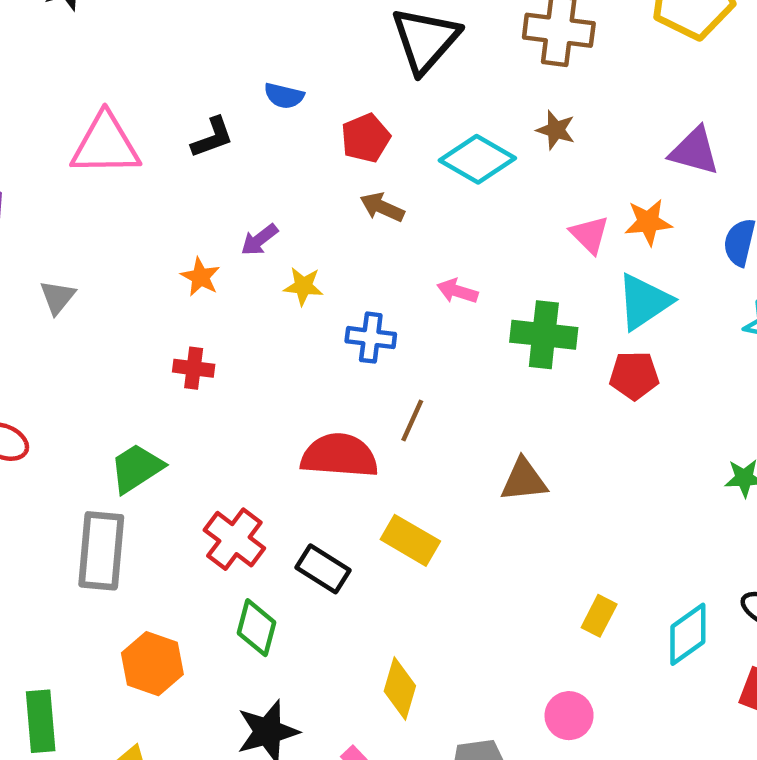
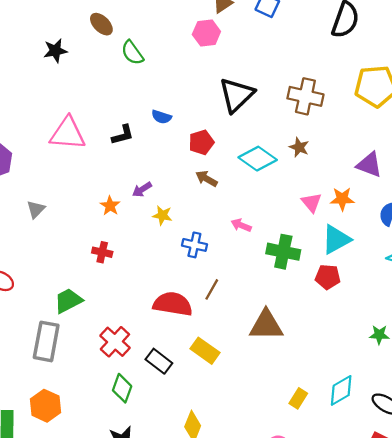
brown triangle: (524, 480) -> (266, 325), size x1.4
cyan diamond: (688, 634) -> (341, 390), moved
orange hexagon: (152, 664) -> (45, 406), moved

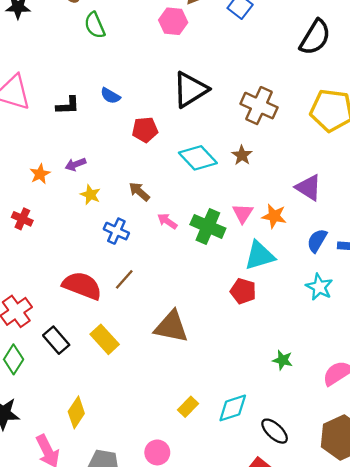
brown arrow: (206, 179) -> (139, 192), moved
green cross: (283, 252) -> (208, 226), moved

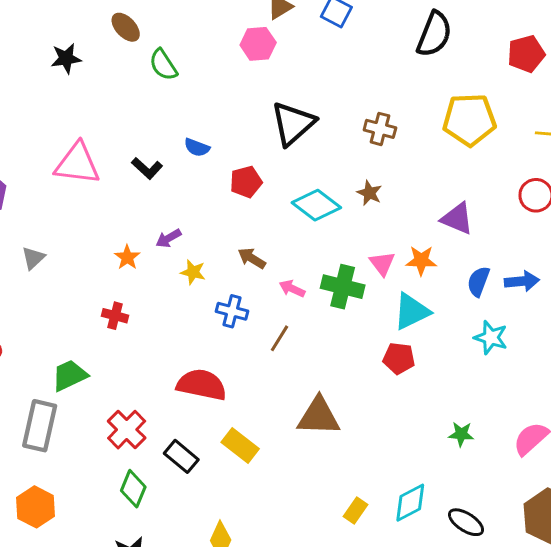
black L-shape: (68, 106) -> (147, 168), turned 55
brown cross: (259, 106) -> (380, 129), size x0.7
brown line: (124, 279) -> (279, 338), moved

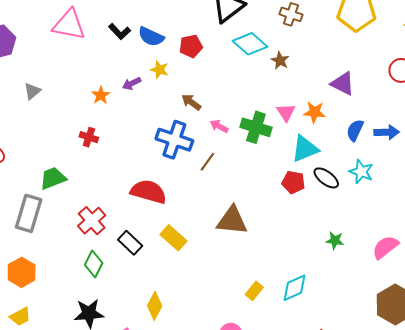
blue semicircle: (197, 147) -> (151, 37), moved, size x1.4
cyan diamond: (316, 205) -> (250, 44), moved
yellow star: (193, 272) -> (160, 70), moved
blue cross: (232, 311) -> (174, 140), size x1.6
black ellipse: (466, 522) -> (326, 178), moved

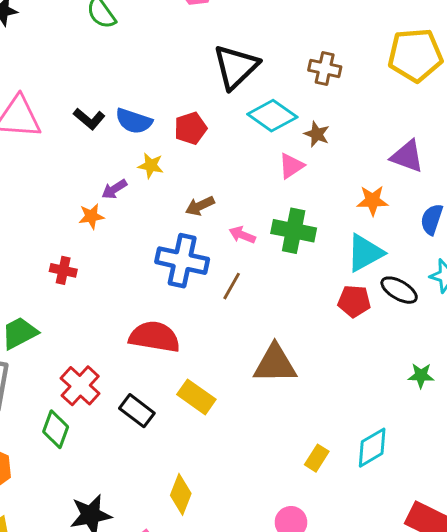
orange star: (101, 95) -> (91, 216), moved, turned 30
brown arrow: (191, 102) -> (200, 206), turned -54
pink triangle: (286, 112) -> (291, 166), moved, turned 36
green diamond: (94, 264) -> (56, 429), moved

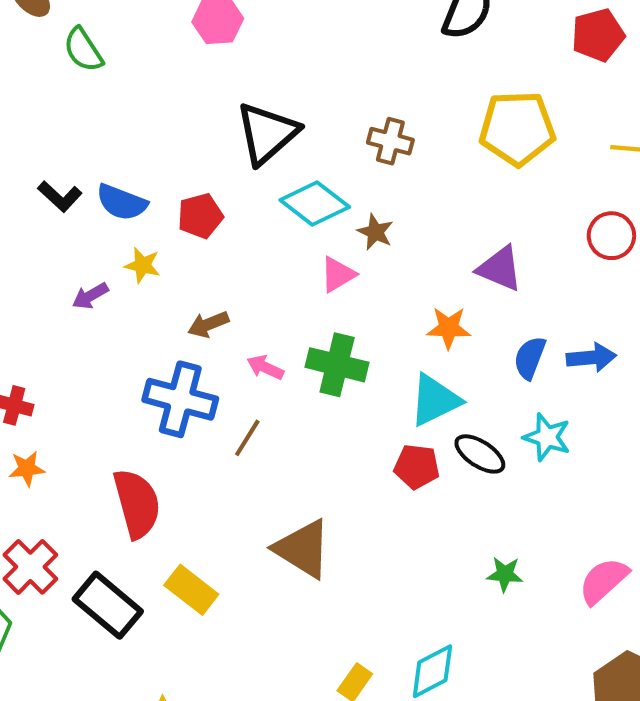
orange star: (91, 216) -> (27, 469), moved
red semicircle: (154, 337) -> (137, 504), turned 63
brown triangle: (275, 364) -> (303, 549), turned 30
black rectangle: (137, 411) -> (108, 605), size x1.4

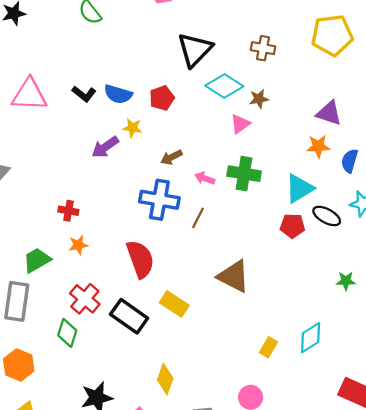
brown star: (375, 232) -> (259, 99), turned -30
purple arrow: (90, 296) -> (105, 147), size x1.4
orange star: (449, 328) -> (318, 146), moved

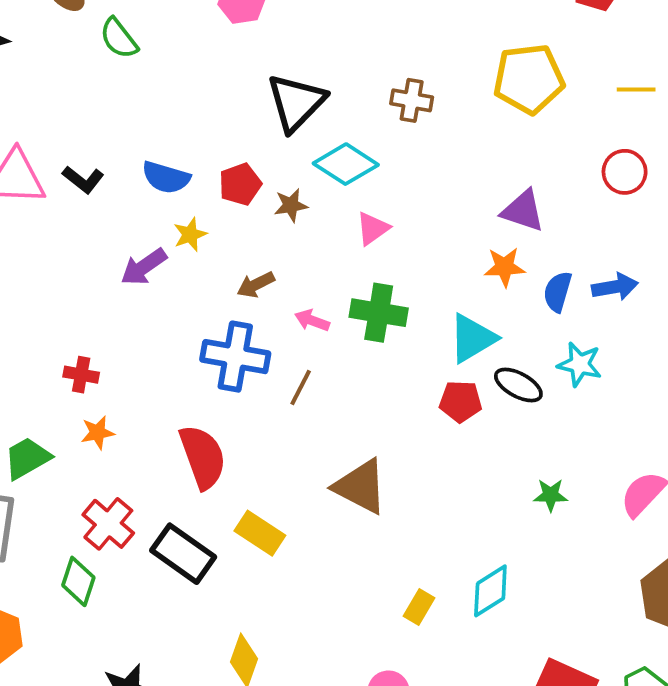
black L-shape: (84, 94) -> (83, 179), moved
brown star: (259, 99) -> (291, 205), moved
yellow star: (132, 128) -> (190, 234), turned -30

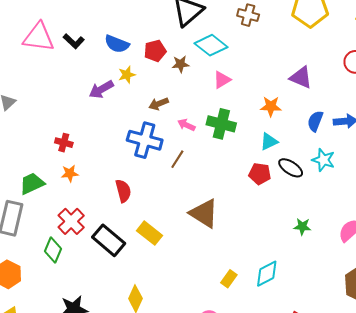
orange star: (505, 267) -> (271, 106), moved
cyan triangle: (472, 338) -> (269, 141), size x0.7
red semicircle: (203, 457) -> (123, 191), size x0.7

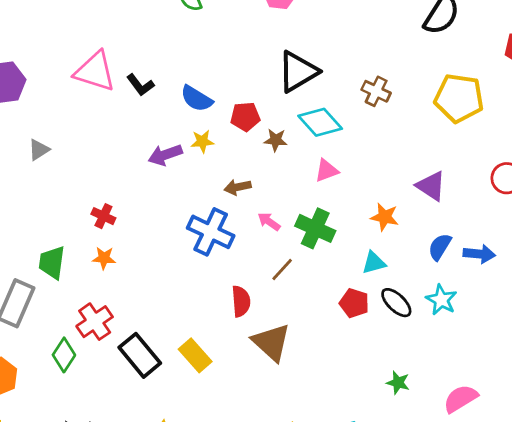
brown line: (177, 159) -> (282, 269), moved
green trapezoid: (32, 184) -> (52, 263), turned -68
red semicircle: (123, 191) -> (241, 301), moved

